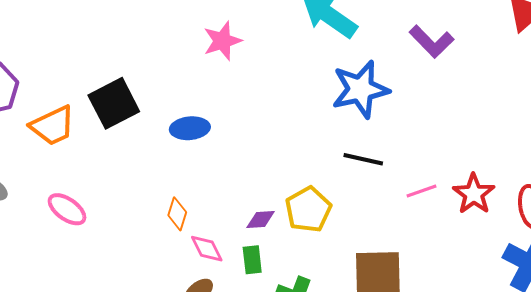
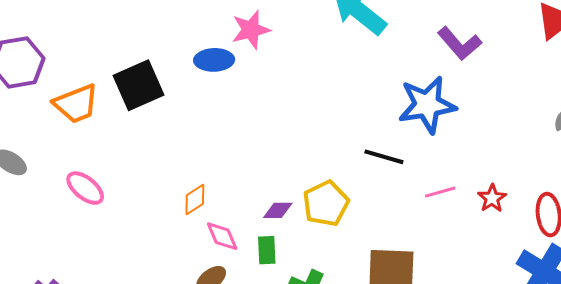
blue star: (360, 89) -> (427, 105), moved
blue ellipse: (190, 128) -> (214, 60), moved
red star: (474, 194) -> (492, 198), size x0.7
orange diamond: (177, 214) -> (195, 200), turned 36

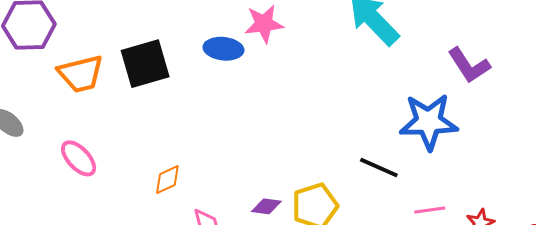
orange diamond: (195, 200) -> (167, 180), moved

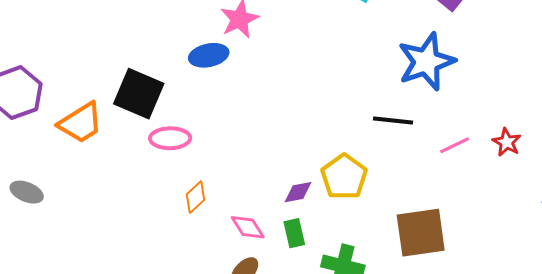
black square: (145, 64) -> (139, 94), turned -33
pink ellipse: (79, 158) -> (170, 138), moved, turned -30

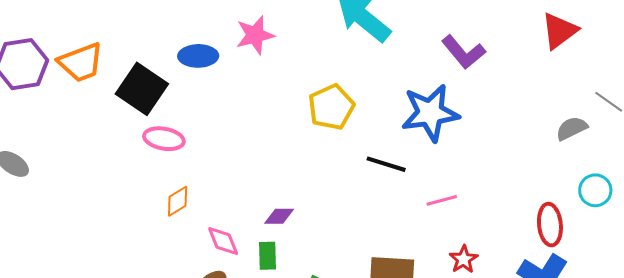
blue ellipse: (209, 55) -> (198, 56), moved
orange trapezoid: (81, 123) -> (81, 62), moved
red star: (507, 142) -> (464, 259), moved
yellow pentagon: (344, 177) -> (331, 107), moved

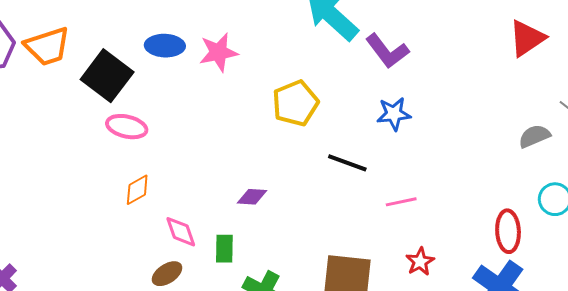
pink star: (255, 35) -> (218, 52), moved
purple L-shape: (463, 52) -> (387, 51), moved
blue star: (430, 113) -> (394, 114), size x0.6
purple diamond: (279, 216) -> (252, 197), moved

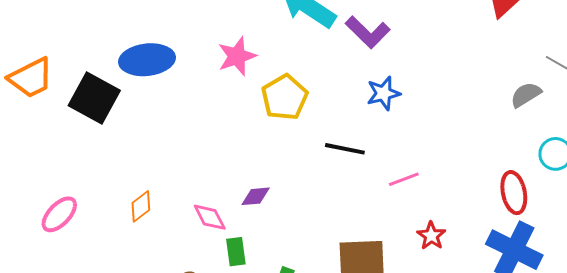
blue ellipse: (165, 46) -> (147, 60), size x1.4
pink star: (218, 52) -> (237, 56), moved
pink ellipse: (127, 127) -> (59, 214), moved, turned -51
pink diamond: (181, 232) -> (210, 217), moved

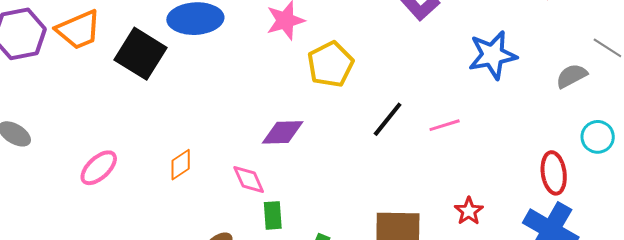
blue star: (383, 93) -> (492, 55), moved, size x1.4
black line: (345, 149) -> (388, 119), turned -66
pink line: (404, 179) -> (445, 125), moved
purple diamond: (256, 196) -> (283, 132), moved, size x1.4

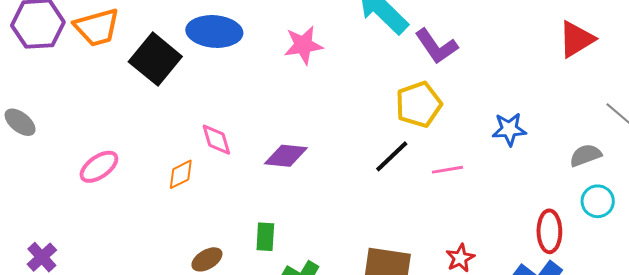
blue star: (492, 55) -> (509, 129), moved, size x0.7
yellow pentagon: (331, 64) -> (419, 104), moved
gray semicircle: (572, 76) -> (586, 155), moved
pink diamond: (249, 179) -> (216, 140), moved

